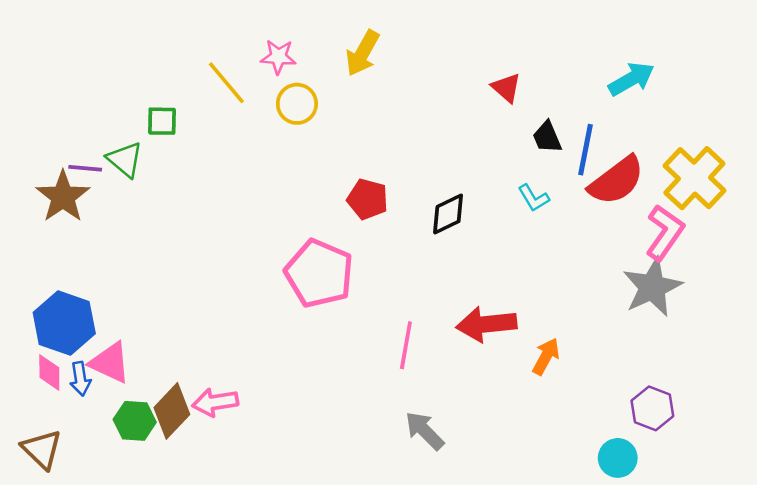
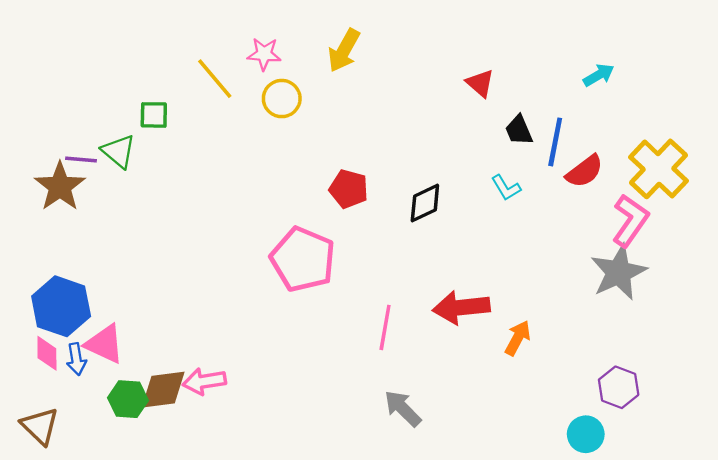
cyan arrow: (631, 79) -> (599, 75), size x0.7
red semicircle: (616, 181) -> (585, 171), size x0.7
brown diamond: (172, 411) -> (163, 390), turned 39

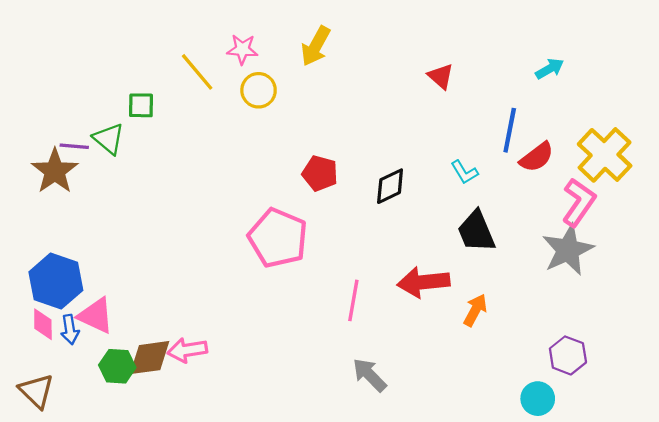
black trapezoid: (519, 130) -> (476, 231), moved, size x1.5

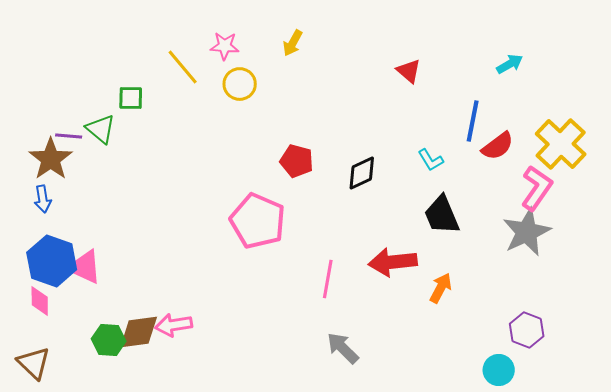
yellow arrow: (316, 46) -> (293, 43), size x0.7
pink triangle: (96, 316) -> (85, 267), moved
blue arrow: (70, 330) -> (43, 199), moved

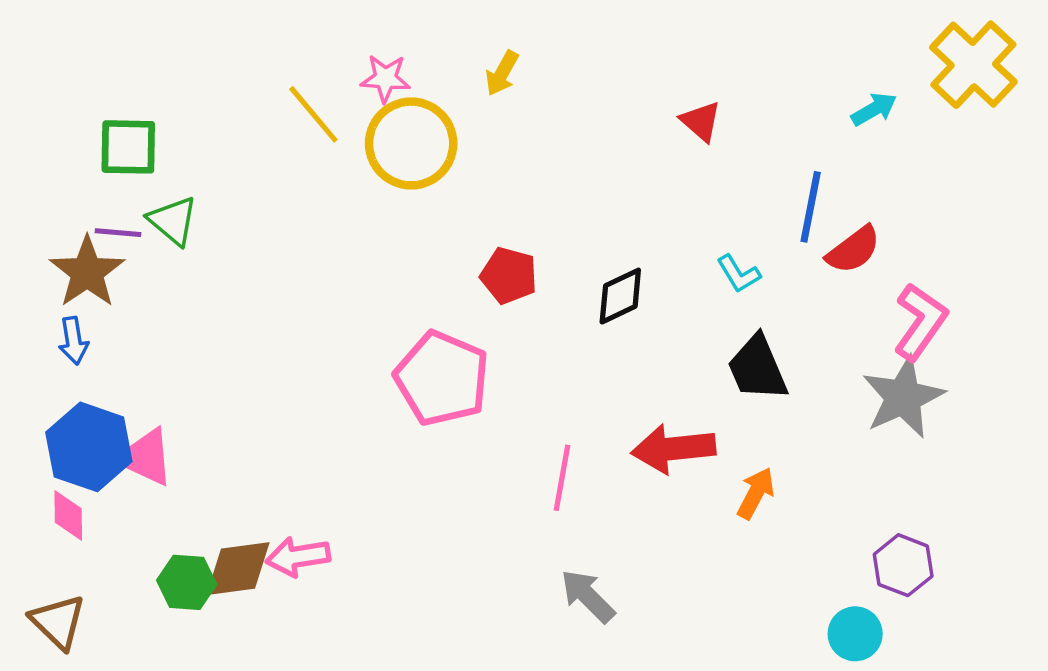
yellow circle: (240, 84) -> (411, 143), size x1.6
green square: (131, 98) -> (128, 147), moved, size x1.4
yellow cross: (561, 144) -> (973, 65), moved

